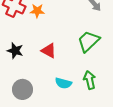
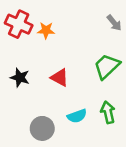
cyan semicircle: (63, 83) -> (77, 116), turned -35
gray circle: (22, 89) -> (42, 128), moved

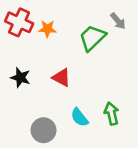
green trapezoid: (107, 66) -> (92, 38), moved
cyan semicircle: (77, 116) -> (79, 117), turned 72

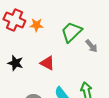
gray arrow: (118, 21) -> (91, 46), moved

